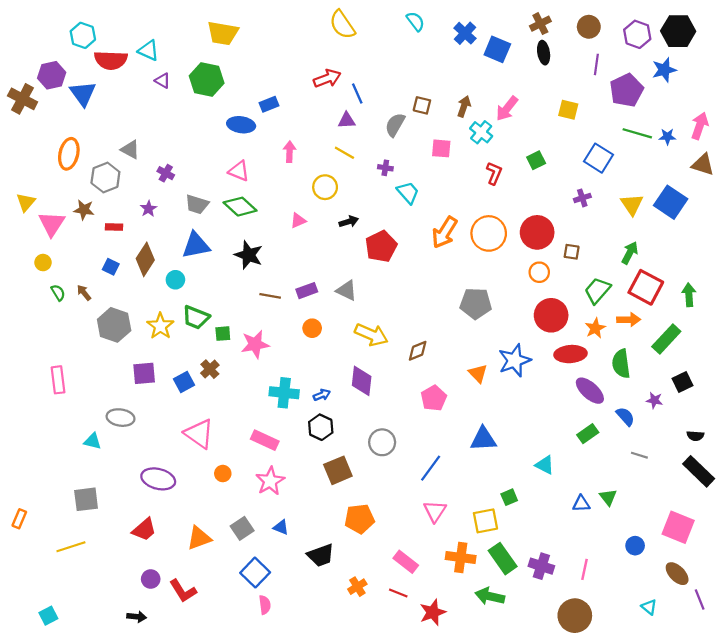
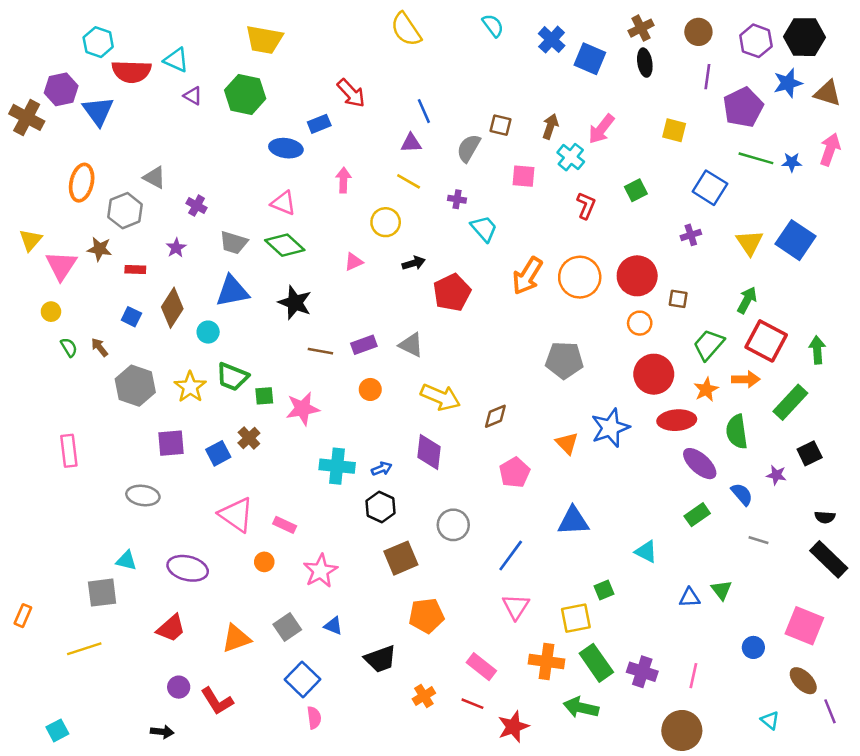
red arrow: (327, 78) -> (351, 93), moved, turned 68
brown triangle: (703, 165) -> (827, 93), moved
pink rectangle: (265, 440) -> (285, 525), moved, size x0.7
cyan triangle: (93, 441) -> (126, 561), moved

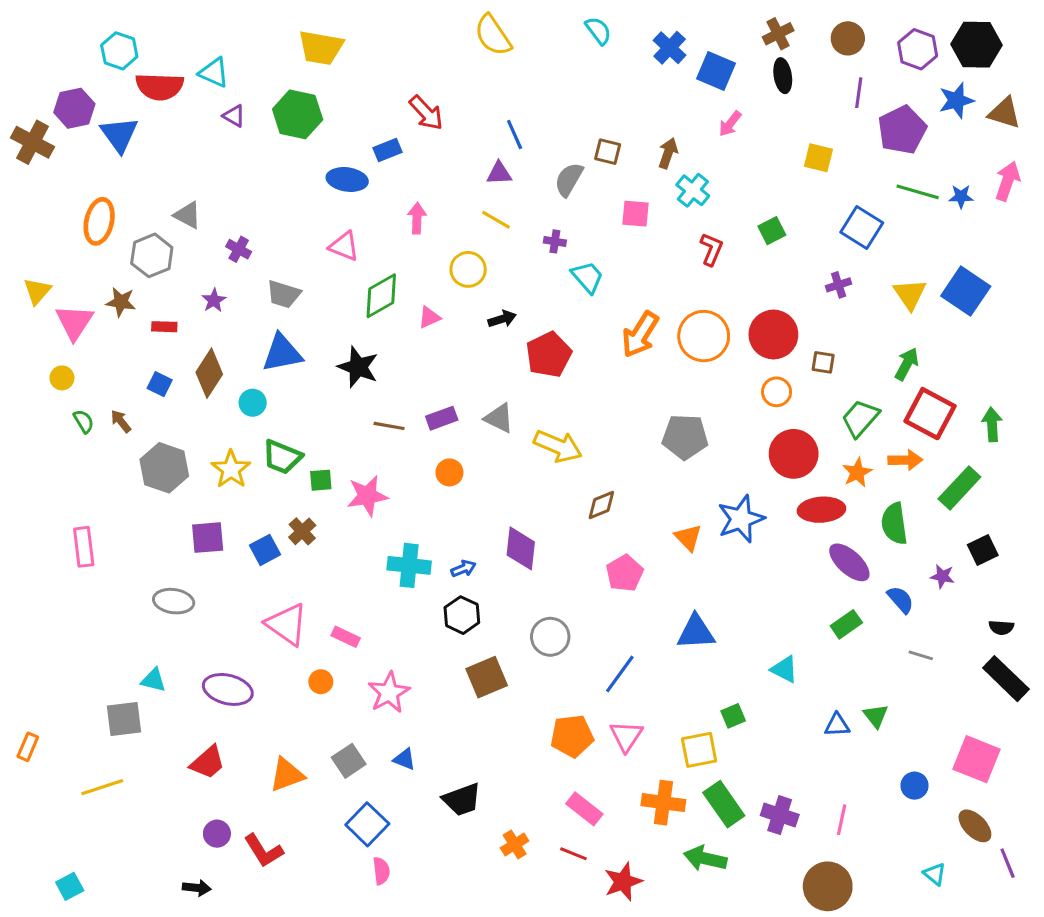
pink arrow: (601, 129) -> (730, 124), moved, size x0.7
green diamond: (285, 245) -> (381, 296), moved, turned -72
yellow arrow: (440, 397) -> (558, 446), moved
orange pentagon: (426, 616) -> (572, 736), moved

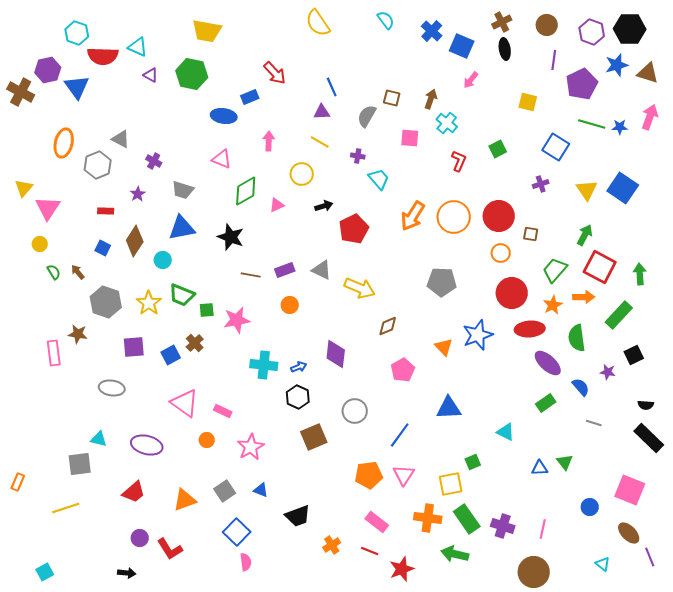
brown star: (121, 302) -> (78, 334), moved

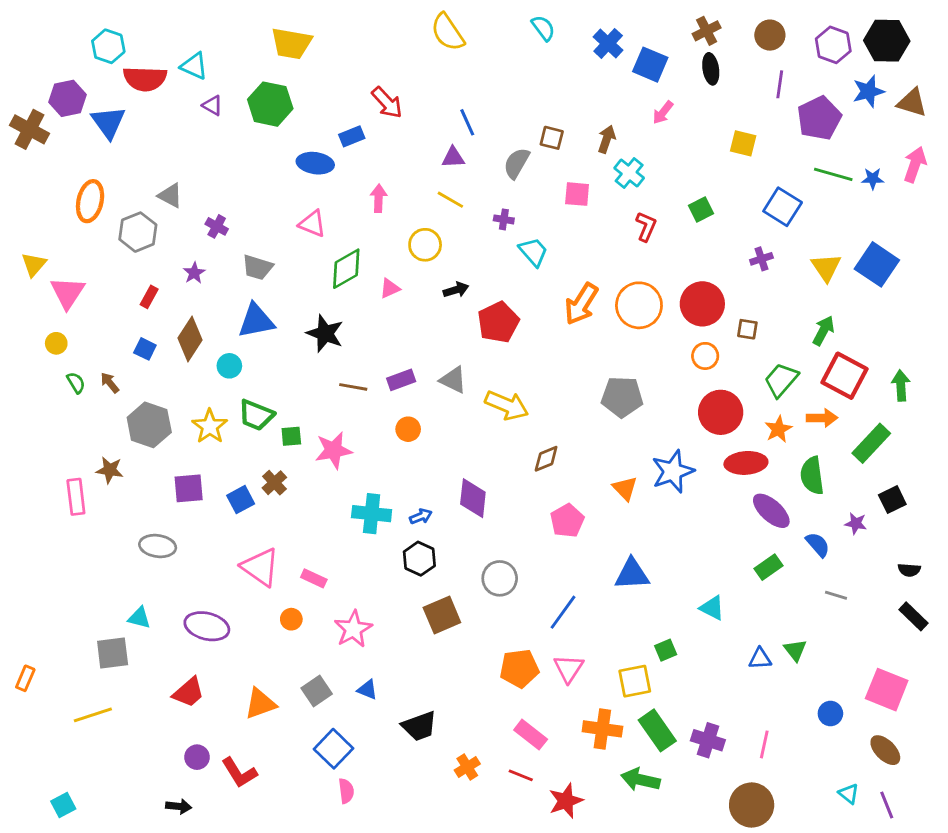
red rectangle: (106, 211) -> (149, 297), turned -63
black rectangle: (649, 438) -> (913, 616), size x0.7
purple line: (650, 557) -> (887, 805), moved

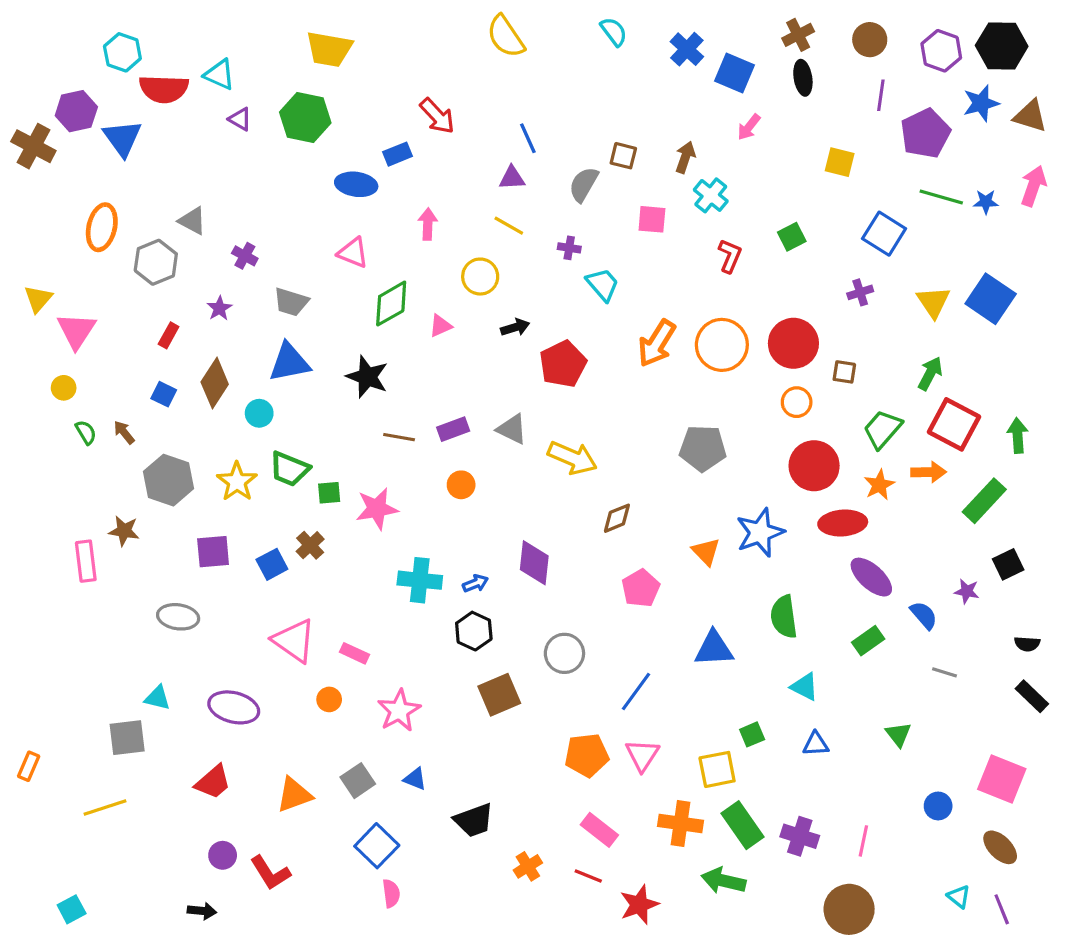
green semicircle: (812, 476) -> (784, 617), moved
blue triangle: (760, 659) -> (816, 744), moved

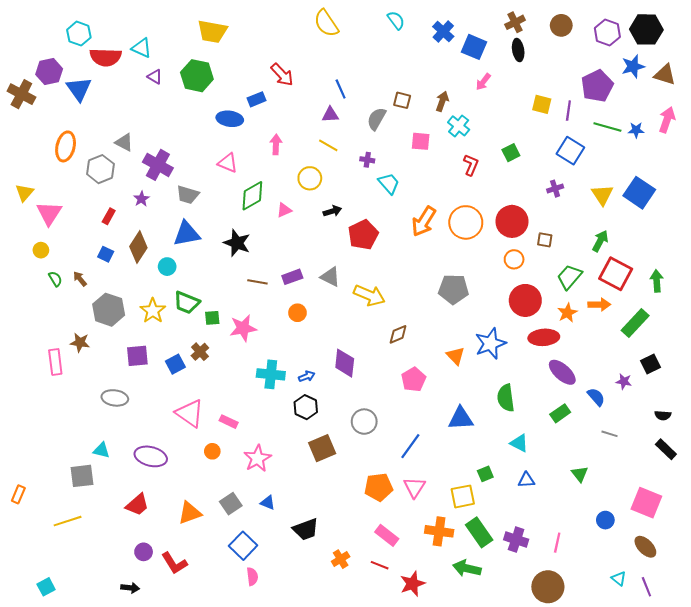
purple line: (881, 95) -> (568, 111), moved
purple cross: (245, 256) -> (158, 165), size x1.8

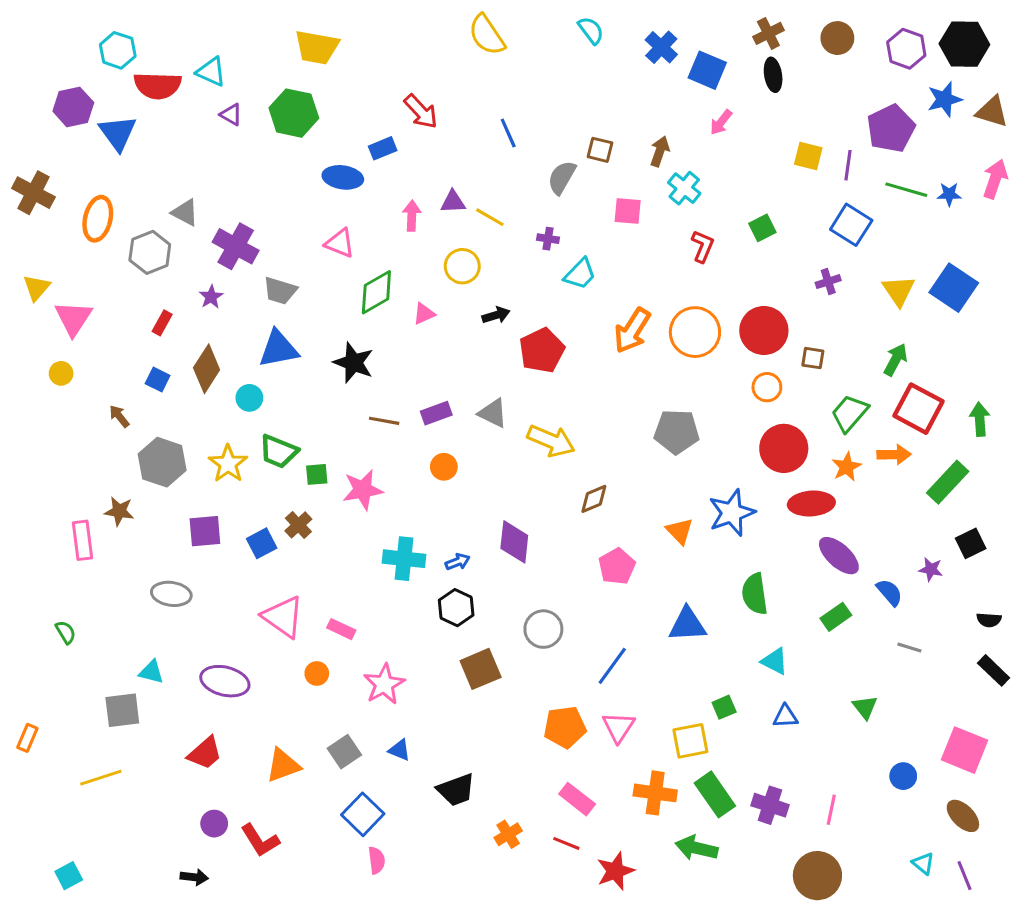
brown cross: (21, 94) -> (33, 193), moved
purple triangle: (330, 115) -> (453, 202), moved
cyan trapezoid: (389, 183) -> (580, 274), turned 85
green semicircle: (55, 279) -> (66, 632), moved

